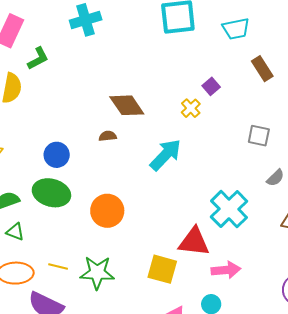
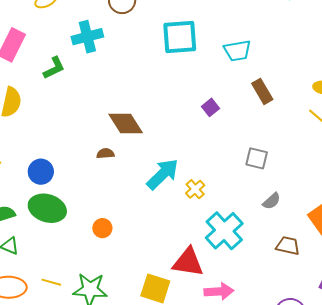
green L-shape: (38, 58) -> (54, 68), moved
yellow cross: (191, 108) -> (195, 189), moved
blue circle: (57, 155) -> (41, 172), moved
orange circle: (107, 211) -> (102, 228), size x0.6

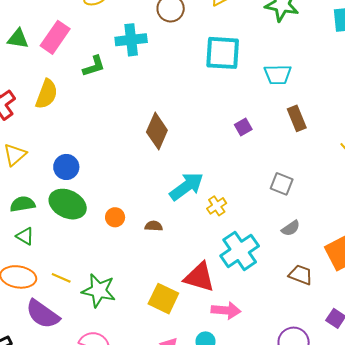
brown diamond: (126, 123) -> (157, 131), turned 48
brown semicircle: (105, 154) -> (154, 226), moved
orange circle: (102, 228) -> (115, 217), moved

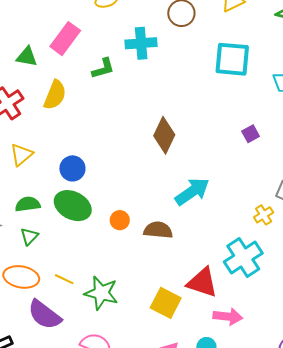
green triangle: (18, 39) -> (27, 57), moved
yellow cross: (217, 206) -> (264, 215), moved
brown semicircle: (154, 226) -> (158, 230), size x1.6
green triangle: (25, 236) -> (29, 236), turned 42

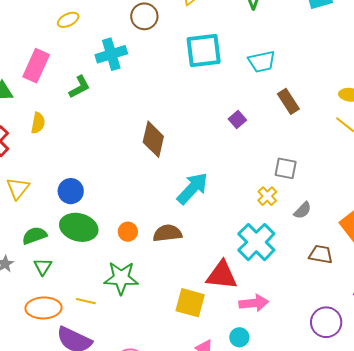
yellow semicircle: (55, 95) -> (38, 123), size x0.7
green star: (101, 293) -> (121, 278), moved

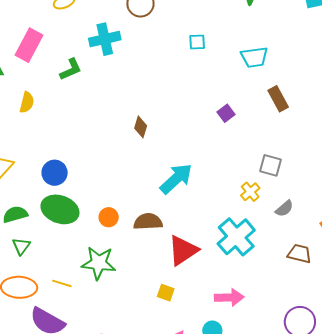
cyan square: (204, 50) -> (197, 42), size x0.5
brown diamond: (153, 139) -> (141, 127), size x0.6
red triangle: (222, 275) -> (183, 250), moved, turned -44
yellow square: (190, 303) -> (166, 293), size x0.6

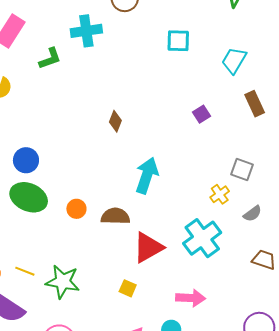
cyan square: (197, 42) -> (178, 41), size x1.4
cyan trapezoid: (254, 57) -> (234, 60), turned 124
cyan arrow: (176, 179) -> (147, 176), turned -33
green star: (99, 263) -> (63, 282), moved

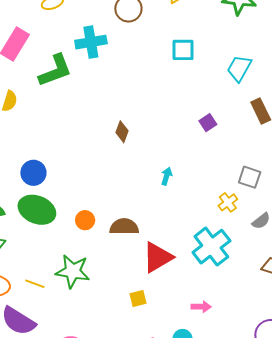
green L-shape: (50, 58) -> (55, 71), size x1.5
cyan arrow: (147, 176) -> (167, 176), moved, size x0.5
green star: (63, 282) -> (73, 271), moved
yellow square: (128, 288) -> (138, 299), turned -36
pink arrow: (191, 298) -> (201, 307), size x0.7

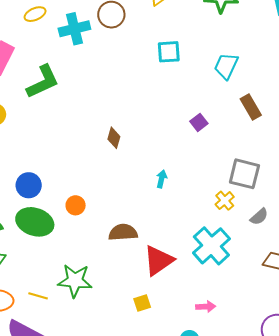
cyan cross: (91, 42) -> (74, 29), moved
gray square: (250, 177) -> (244, 174), size x1.4
orange circle: (85, 220) -> (76, 205), moved

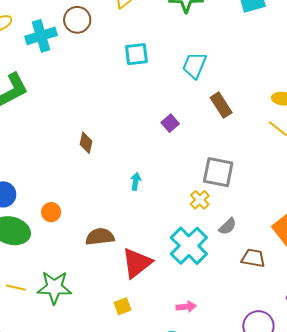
gray semicircle: (259, 217) -> (228, 226), moved
yellow line: (38, 296) -> (16, 288), moved

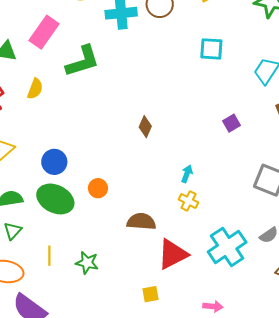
yellow cross: (200, 200) -> (188, 201), moved, turned -30
green star: (54, 287) -> (87, 263), size x0.7
yellow line: (16, 288) -> (49, 256), turned 66

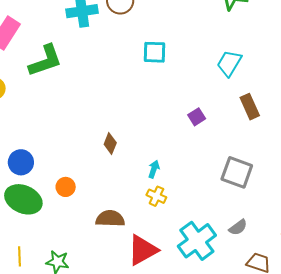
cyan square: (211, 49) -> (154, 52), moved
brown diamond: (145, 127) -> (110, 144), moved

